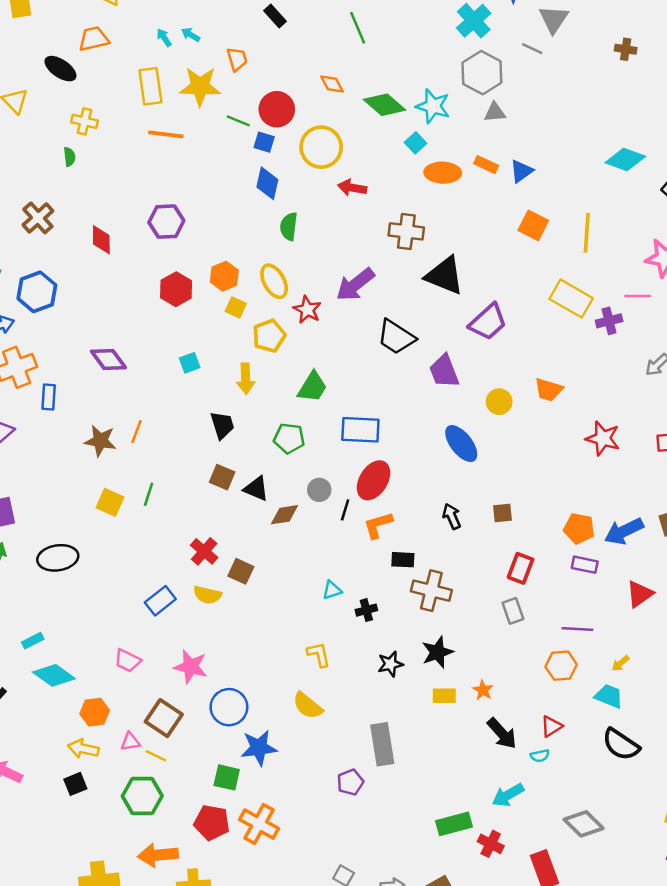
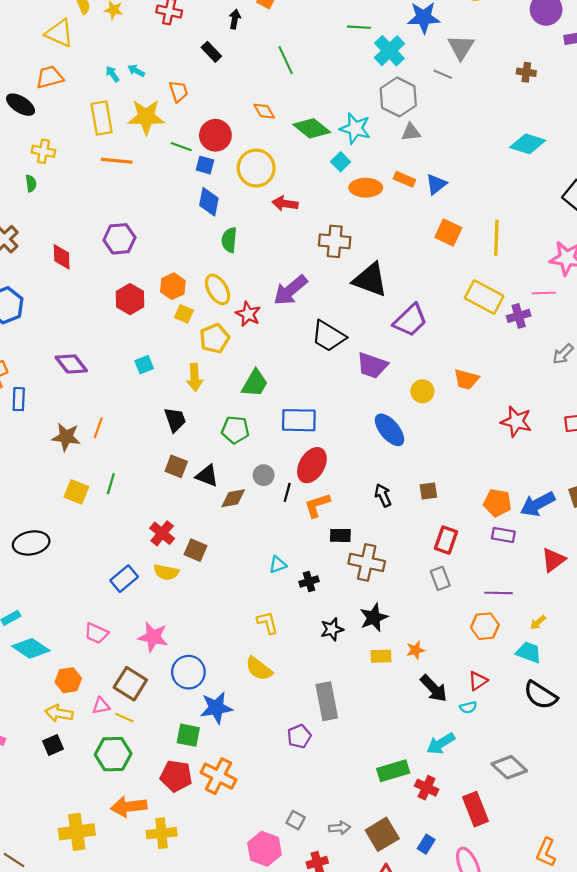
cyan diamond: (625, 159) -> (528, 144), moved
purple trapezoid: (444, 371) -> (372, 366), turned -48
orange star: (483, 690) -> (416, 650), turned 30

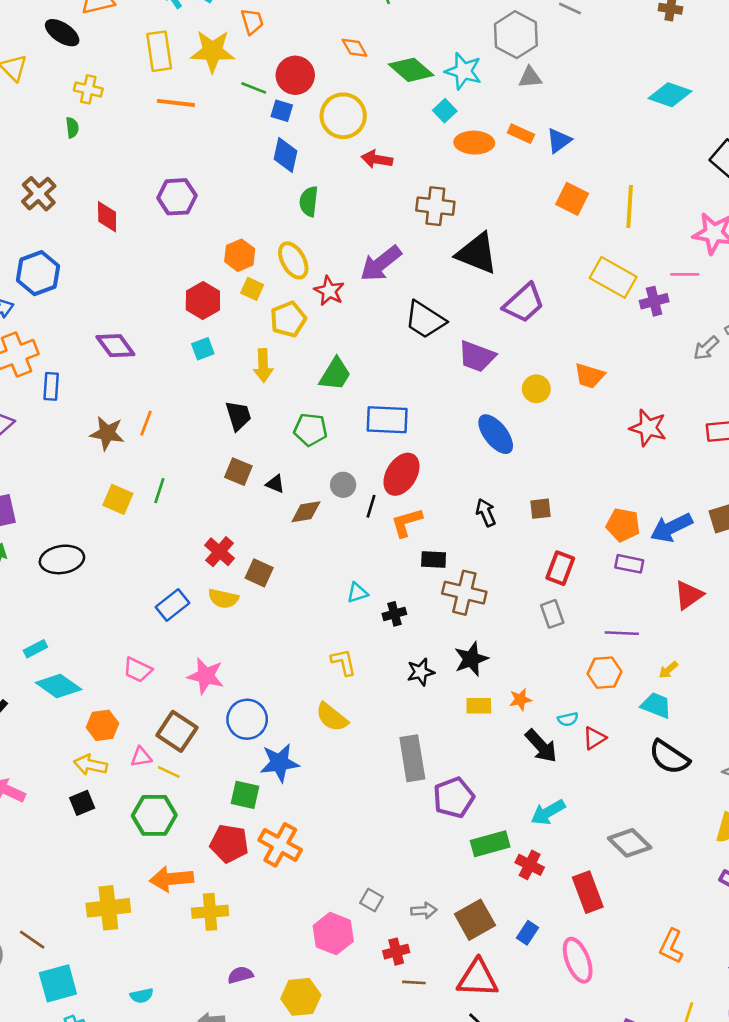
red hexagon: (130, 299) -> (203, 300), moved
black triangle: (207, 476) -> (275, 484), size x0.7
cyan semicircle: (468, 707) -> (568, 719), moved
purple pentagon: (299, 736) -> (454, 798), moved, size x1.4

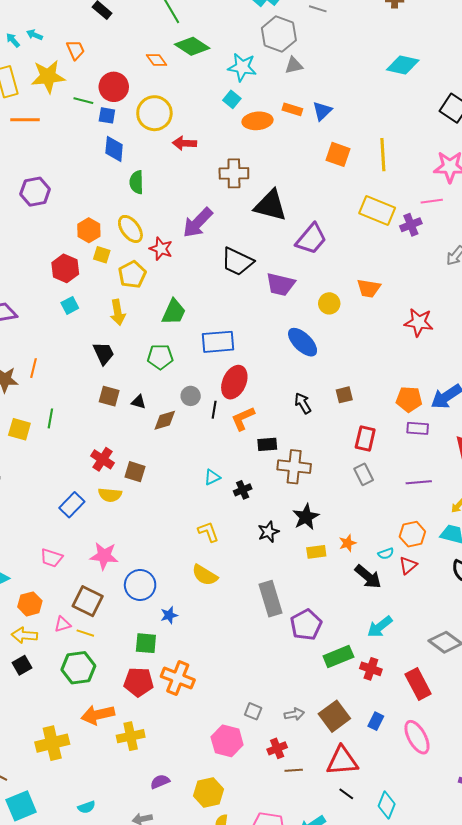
green diamond: (411, 70) -> (192, 46), moved
orange hexagon: (605, 673) -> (412, 534), moved
blue star: (279, 763) -> (169, 615), size x0.6

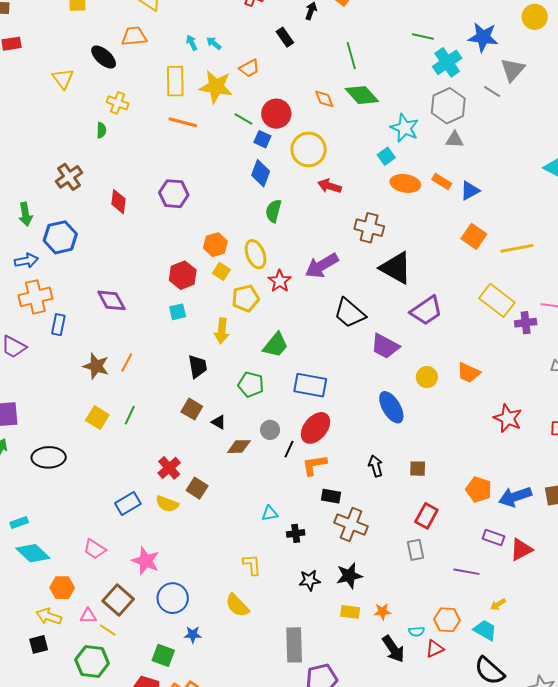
orange trapezoid: (76, 50) -> (249, 68), turned 70
yellow line: (383, 155) -> (517, 248), turned 68
purple rectangle: (418, 428) -> (493, 537), moved

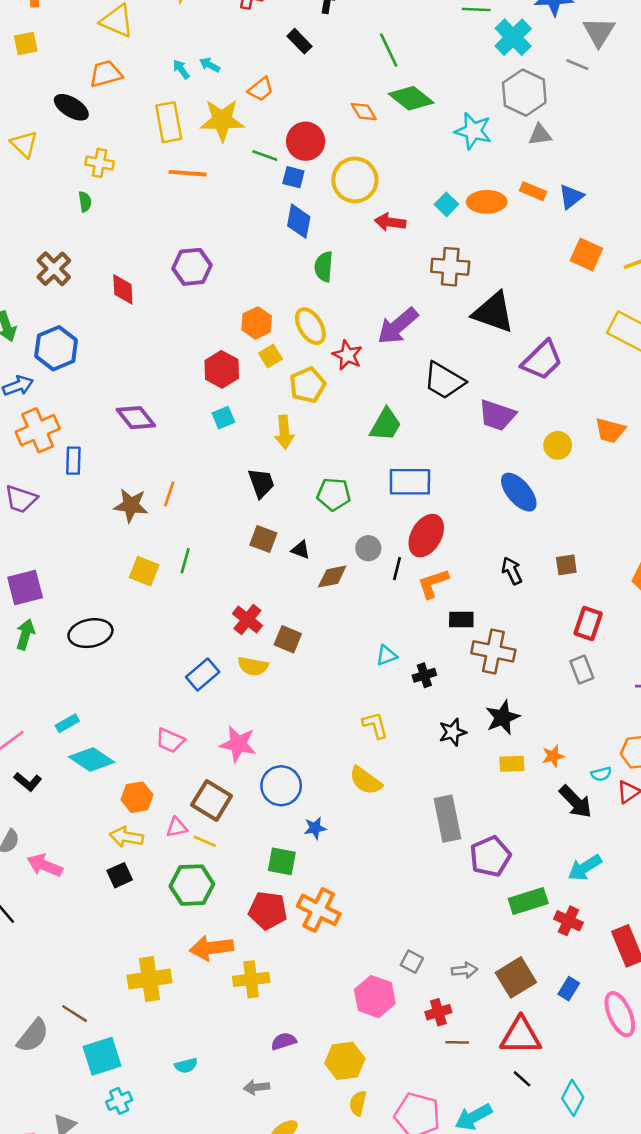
cyan square: (386, 156) -> (446, 204), moved
yellow square: (221, 271) -> (270, 356), turned 36
green trapezoid: (276, 345) -> (386, 425), moved

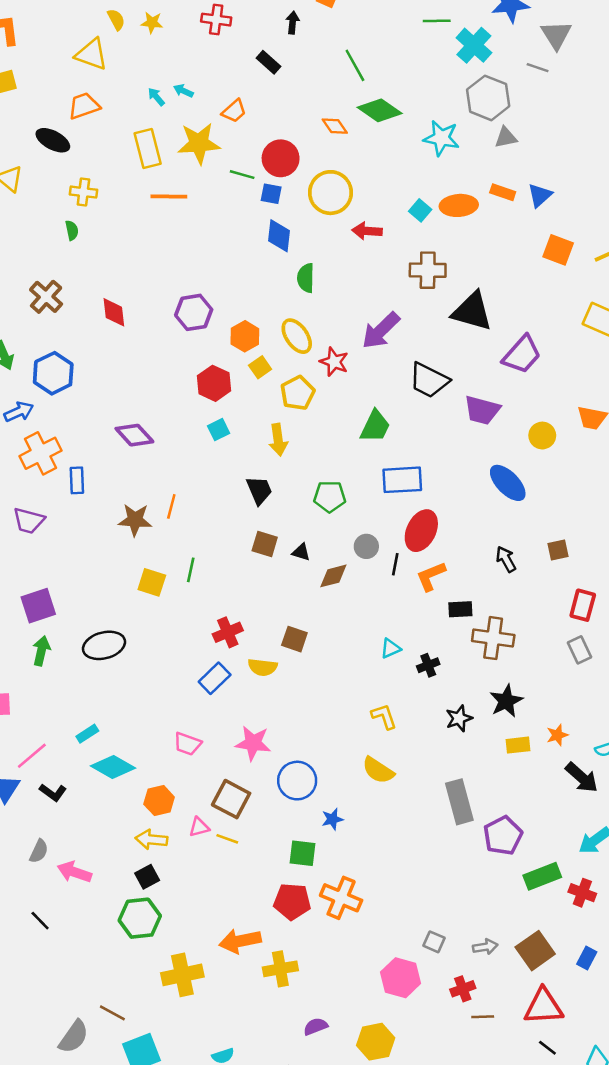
purple hexagon: (192, 267) -> (194, 312), moved
red cross: (247, 620) -> (228, 632), moved, turned 32
green hexagon: (192, 885) -> (140, 918), moved

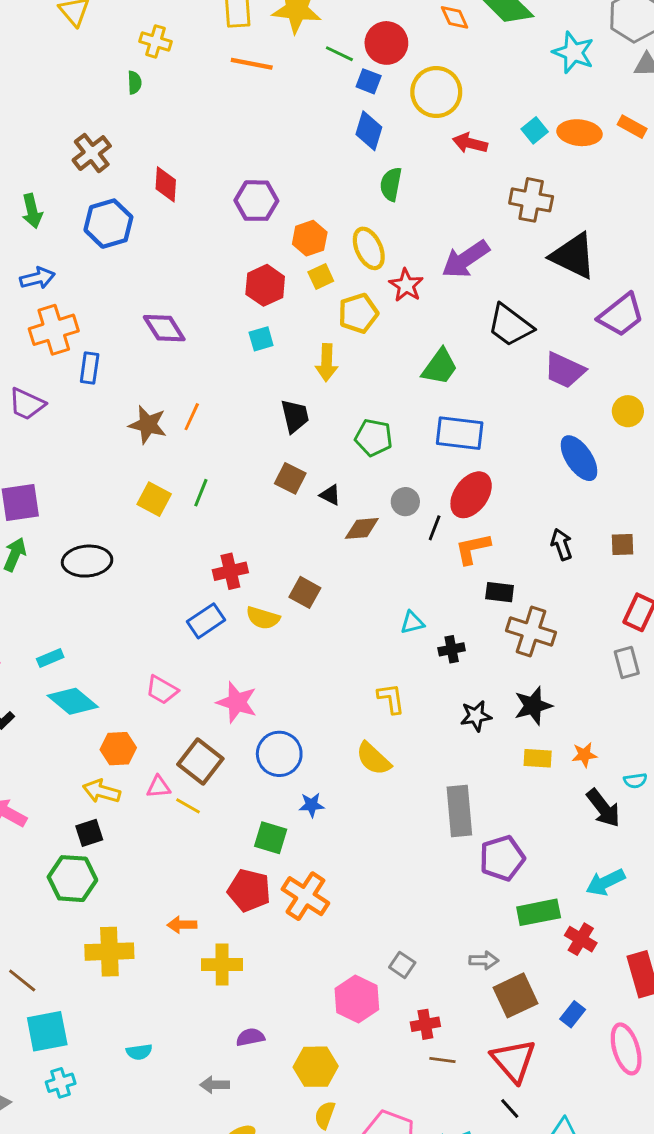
blue hexagon: (53, 373) -> (108, 224), moved
orange arrow: (240, 941) -> (182, 925), size x0.6
gray arrow: (485, 947) -> (484, 960), moved
red triangle: (543, 1007) -> (514, 1061), turned 42

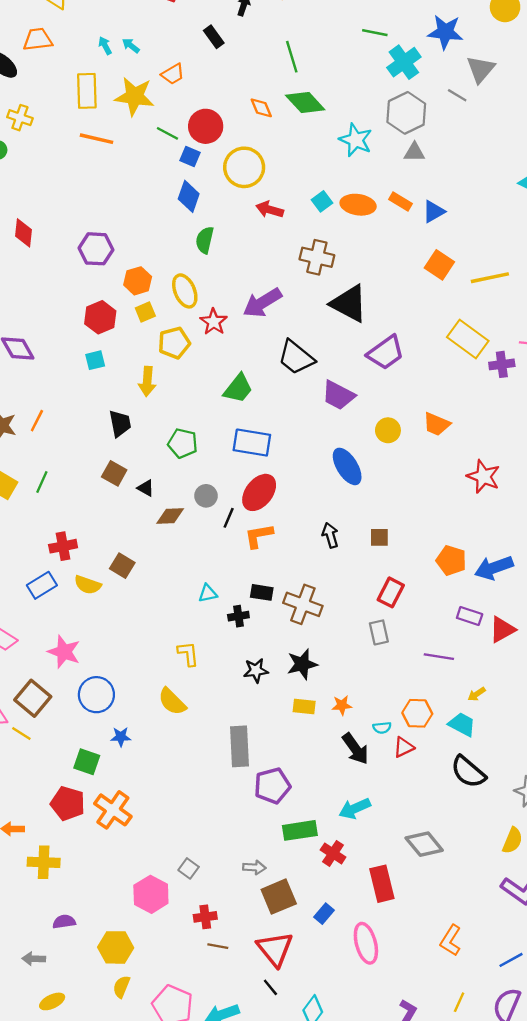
black rectangle: (500, 592) -> (262, 592), moved

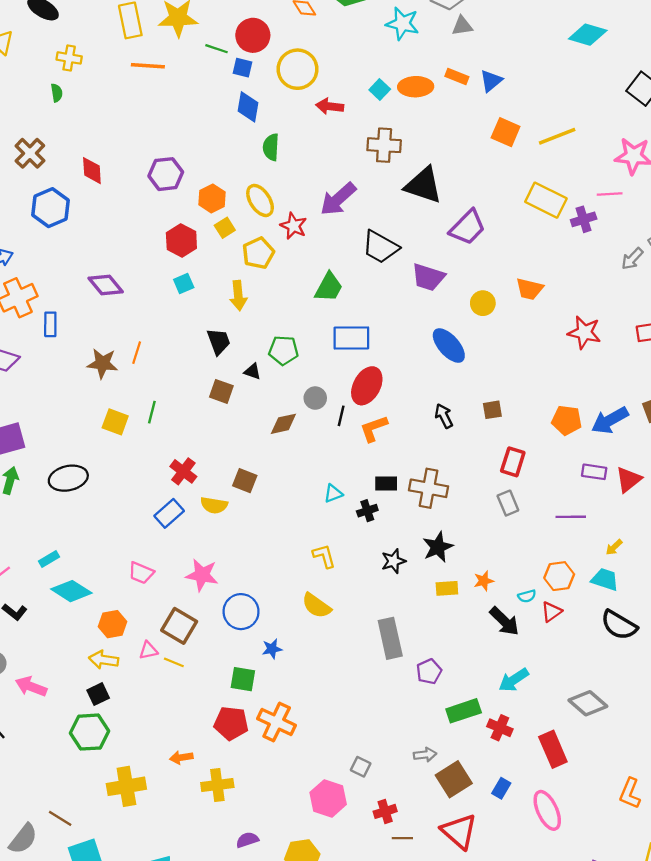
black triangle: (146, 488) -> (252, 371), moved
red cross: (63, 546) -> (183, 471), turned -32
purple pentagon: (272, 786) -> (429, 671), size x0.7

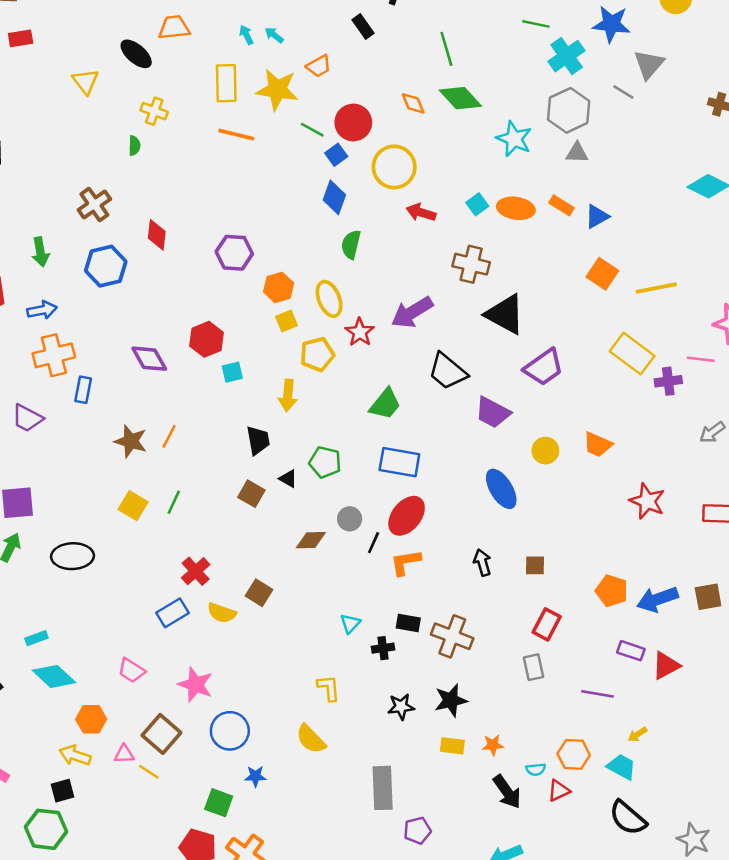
blue square: (243, 68) -> (336, 155), turned 30
red hexagon: (181, 241) -> (207, 339), moved
cyan triangle: (333, 493) -> (350, 623), turned -36

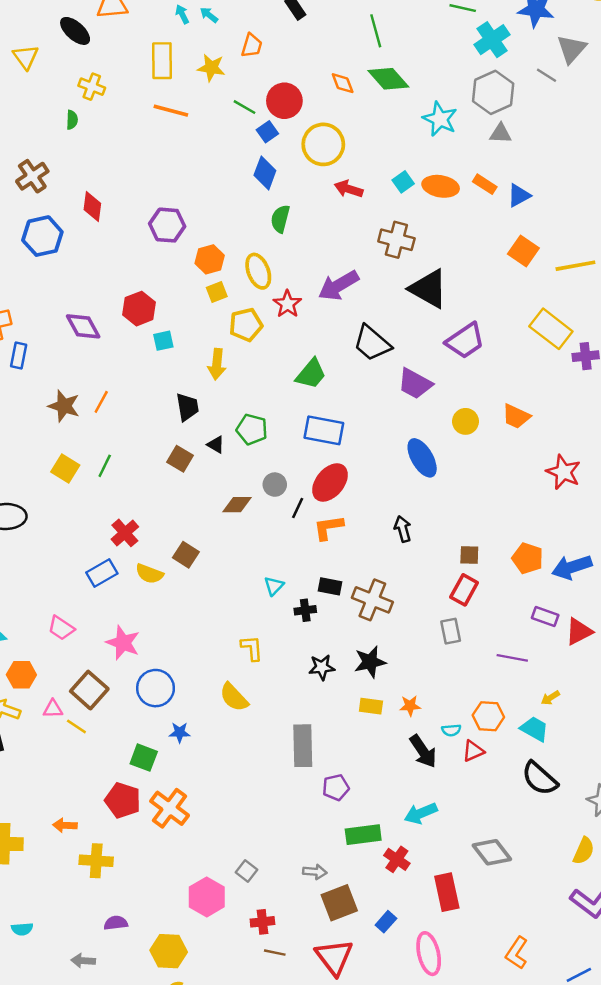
orange trapezoid: (319, 66) -> (252, 46), turned -45
yellow star: (277, 90) -> (211, 68), size x0.7
brown square: (535, 565) -> (469, 555), moved

